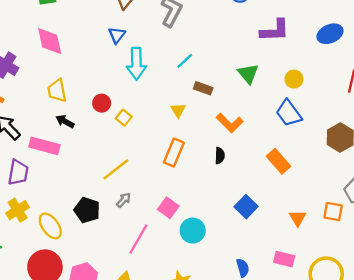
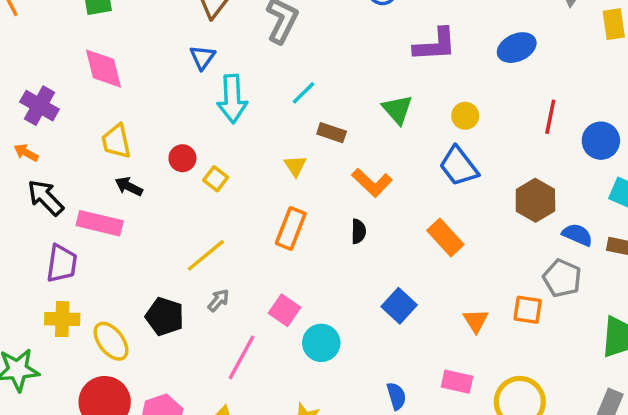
yellow cross: (18, 210) -> (62, 319), turned 35

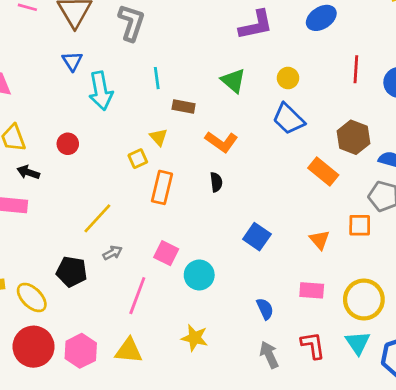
cyan line: (303, 93) -> (157, 78), turned -45
yellow square: (216, 179) -> (138, 159), moved, turned 36
orange rectangle: (445, 238) -> (323, 172), moved
gray arrow: (218, 300) -> (113, 253), turned 30

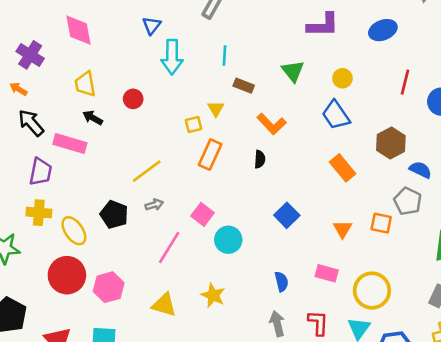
orange rectangle: (323, 172) -> (343, 168), moved
yellow triangle: (129, 351) -> (164, 305), moved

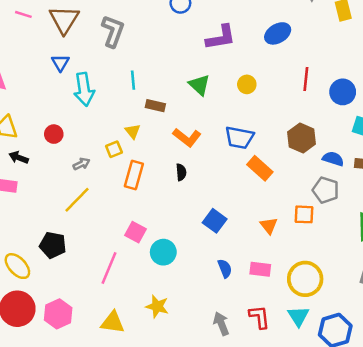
blue trapezoid: (336, 115) -> (239, 138), moved, turned -36
gray arrow: (154, 205) -> (81, 164), moved
blue semicircle: (282, 282) -> (225, 268), moved

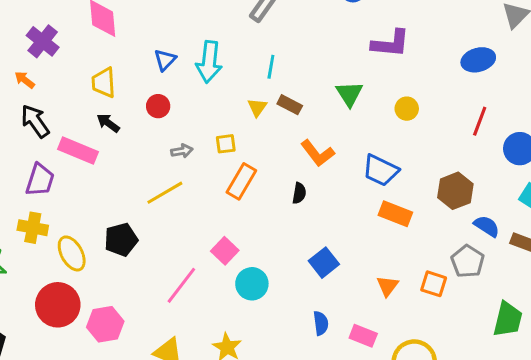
blue ellipse: (278, 33) -> (478, 60), moved
blue triangle: (60, 63) -> (165, 60), moved
yellow triangle: (133, 131) -> (257, 107), moved
orange rectangle: (260, 168) -> (395, 214), turned -35
black pentagon: (53, 245) -> (121, 240), turned 30

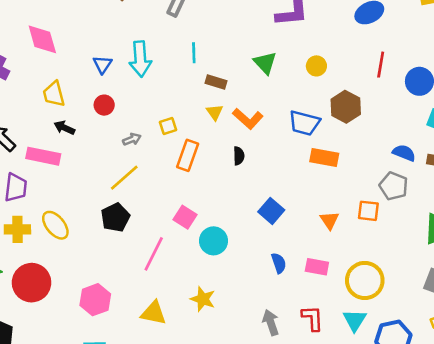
yellow triangle: (257, 107) -> (215, 112), moved
brown hexagon: (455, 191) -> (346, 107), moved
black pentagon: (121, 240) -> (115, 217), moved
yellow ellipse: (72, 253) -> (55, 225), moved
red circle: (58, 305) -> (32, 283), moved

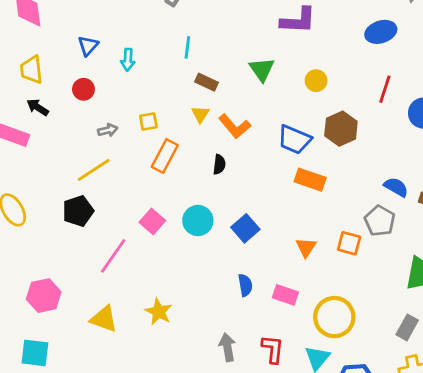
cyan arrow: (140, 59) -> (128, 60), moved, size x0.6
cyan circle: (214, 241) -> (198, 221), moved

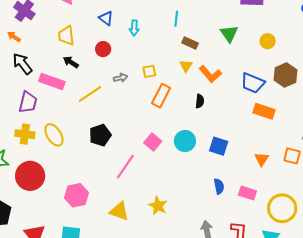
blue triangle: (88, 46) -> (106, 18), turned -35
yellow line: (94, 170) -> (90, 94), moved
blue square: (245, 228) -> (219, 146), turned -30

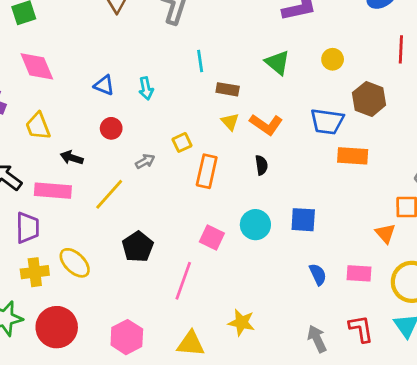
yellow trapezoid: (66, 36) -> (38, 126), moved
orange triangle: (262, 159) -> (385, 233), moved

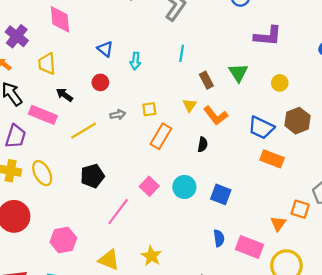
brown rectangle: (228, 89) -> (206, 80), moved, turned 35
pink rectangle: (359, 273) -> (249, 247), size x1.4

